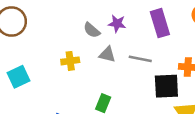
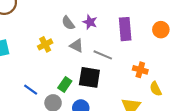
yellow cross: (70, 61) -> (45, 44), turned -32
black square: (166, 86) -> (89, 77), moved

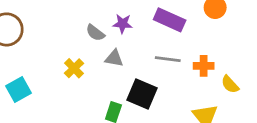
purple rectangle: (125, 29) -> (170, 20), turned -45
gray line: (103, 55) -> (168, 59), moved
black square: (89, 77) -> (142, 94), turned 30

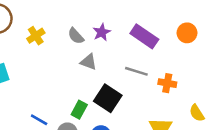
purple star: (123, 24) -> (102, 32), turned 30
yellow cross: (74, 68) -> (36, 36), moved
yellow semicircle: (230, 84) -> (197, 113), moved

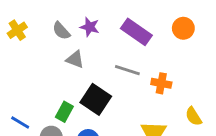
purple star: (102, 32) -> (90, 27), turned -30

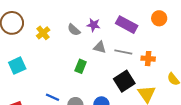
gray triangle: (75, 59) -> (100, 47), moved
black square: (96, 99) -> (124, 81), moved, turned 30
green rectangle: (64, 112) -> (81, 66), moved

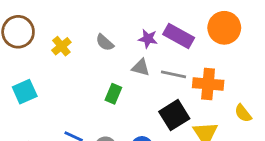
orange circle: (159, 18) -> (224, 28), size x1.5
purple star: (93, 25) -> (148, 39), moved
orange cross: (148, 59) -> (208, 84), size x1.5

